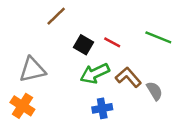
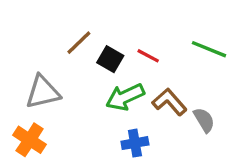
brown line: (56, 16) -> (79, 43), moved

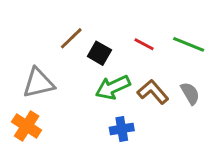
red line: (148, 56) -> (144, 44), moved
gray semicircle: (204, 120) -> (190, 93), moved

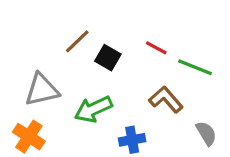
green line: (189, 44) -> (195, 67), moved
green arrow: (113, 87) -> (93, 109), moved
gray semicircle: (190, 93) -> (206, 133), moved

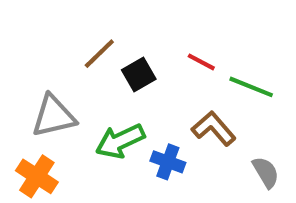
black square: (108, 58) -> (139, 74), turned 30
blue cross: (132, 140) -> (168, 162), moved, turned 30

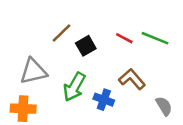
green line: (251, 87) -> (155, 38), moved
green arrow: (120, 141) -> (74, 87), turned -36
orange cross: (37, 176) -> (23, 109), turned -30

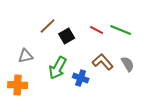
gray triangle: (33, 71) -> (26, 56), size x0.7
gray semicircle: (164, 106) -> (128, 64), moved

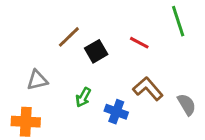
green line: (121, 30) -> (178, 21), moved, turned 50
gray semicircle: (128, 64) -> (187, 104), moved
green arrow: (58, 68) -> (83, 97), size x0.6

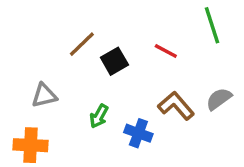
gray semicircle: (187, 104) -> (219, 99), moved, turned -95

